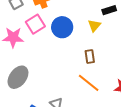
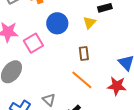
pink square: (35, 24) -> (33, 43), moved

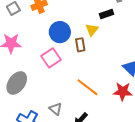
pink square: (33, 43) -> (51, 58), moved
brown rectangle: (84, 53) -> (80, 45), moved

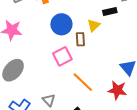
pink square: (51, 58) -> (62, 56), moved

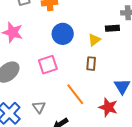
brown rectangle: (80, 39) -> (91, 64), moved
pink square: (62, 56) -> (48, 65), moved

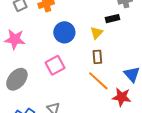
orange line: (75, 94) -> (98, 81), moved

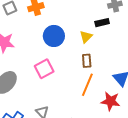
orange line: (98, 81) -> (87, 85), turned 70

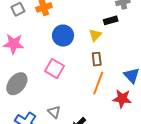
pink square: (44, 69) -> (54, 69), turned -30

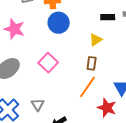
black rectangle: (111, 20) -> (108, 17), moved
blue circle: (63, 36) -> (59, 23), moved

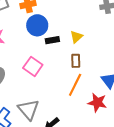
black rectangle: (108, 17) -> (52, 40), moved
gray triangle: (38, 105) -> (28, 109), size x1.6

